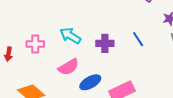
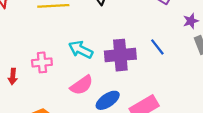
purple cross: (105, 43) -> (120, 55), size x1.5

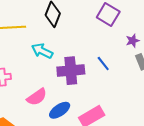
cyan arrow: (81, 50) -> (42, 51), moved

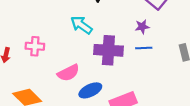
purple star: (133, 41) -> (142, 27), moved
blue line: (103, 63) -> (144, 48), turned -63

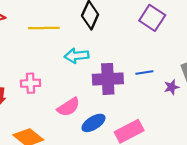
cyan arrow: (81, 25) -> (77, 56), turned -35
purple star: (142, 27) -> (172, 87), moved

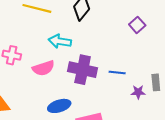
purple square: (152, 18) -> (137, 25), size x0.7
pink semicircle: (69, 107) -> (43, 68), moved

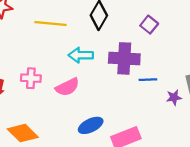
purple square: (137, 25) -> (149, 25), moved
purple cross: (83, 70) -> (124, 58), moved

